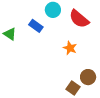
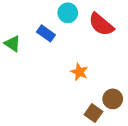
orange star: (70, 48) -> (79, 72), moved

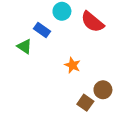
green triangle: (13, 44) -> (24, 46), moved

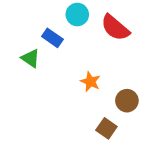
brown circle: (103, 90) -> (127, 101), moved

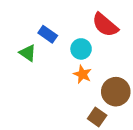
cyan circle: (77, 15) -> (81, 49), moved
brown circle: (127, 101) -> (116, 92), size x1.4

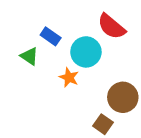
cyan circle: (81, 49) -> (86, 52), size x1.4
orange star: (82, 74) -> (69, 77), moved

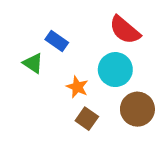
cyan circle: (86, 52) -> (115, 70), moved
brown square: (103, 124) -> (87, 119), moved

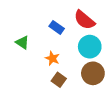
blue rectangle: (57, 41) -> (57, 27), moved
cyan circle: (115, 70) -> (90, 47), moved

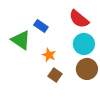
blue rectangle: (57, 27) -> (41, 26), moved
green triangle: (22, 42) -> (21, 40), size x1.5

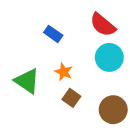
green triangle: (21, 40) -> (27, 81), moved
brown circle: (87, 69) -> (113, 110), moved

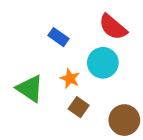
cyan circle: (109, 57) -> (103, 63), moved

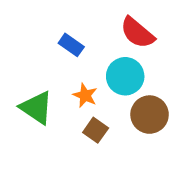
brown circle: (124, 120) -> (150, 115), moved

